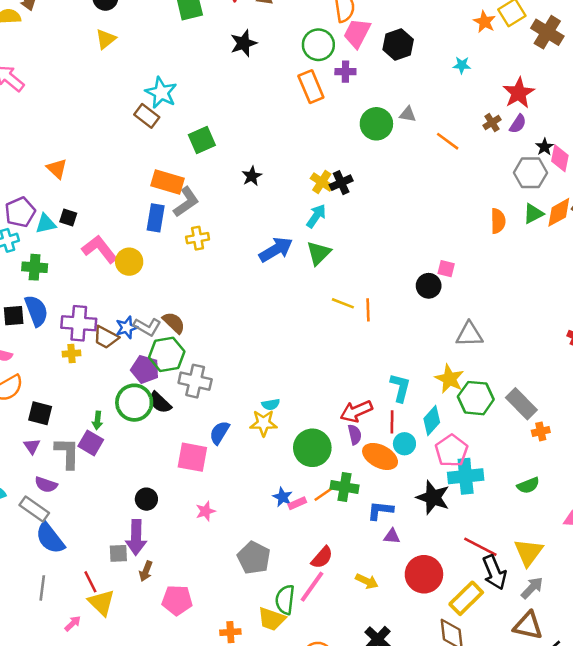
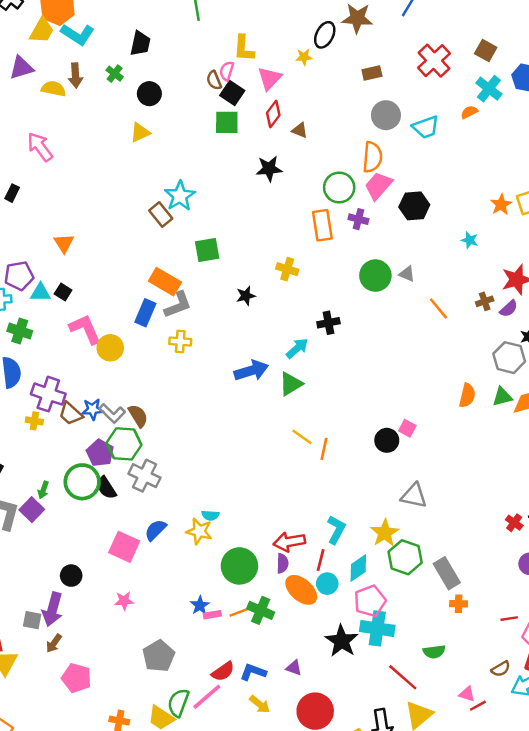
yellow cross: (322, 182) -> (287, 269), moved, turned -30
blue L-shape: (380, 510) -> (253, 672), moved
red line: (480, 547) -> (403, 677), moved

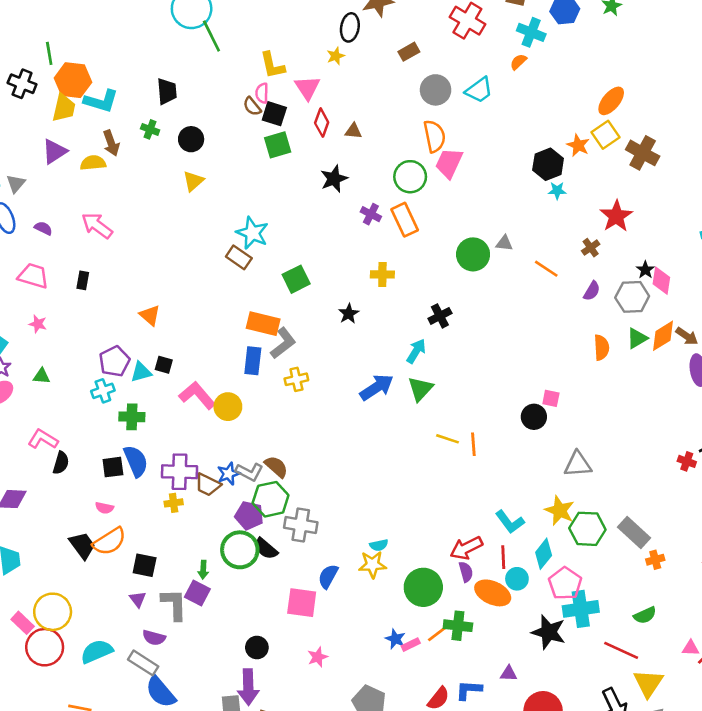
black hexagon: (414, 206) -> (548, 164), moved
purple cross: (358, 219) -> (371, 214), moved, turned 30
purple semicircle: (509, 309) -> (592, 291), moved
cyan L-shape: (336, 530) -> (510, 522), turned 132

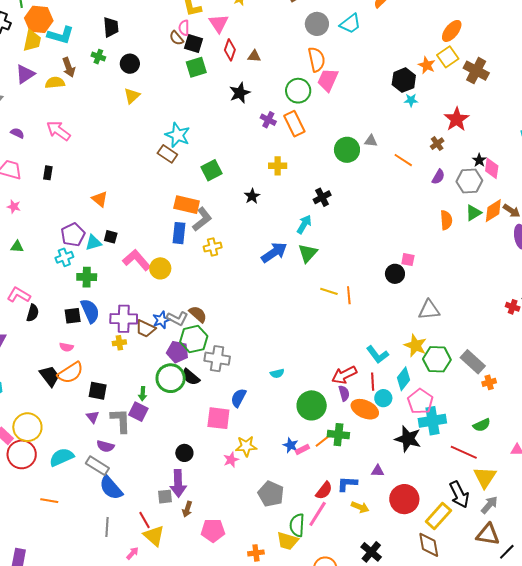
yellow star: (372, 565) -> (246, 446), moved

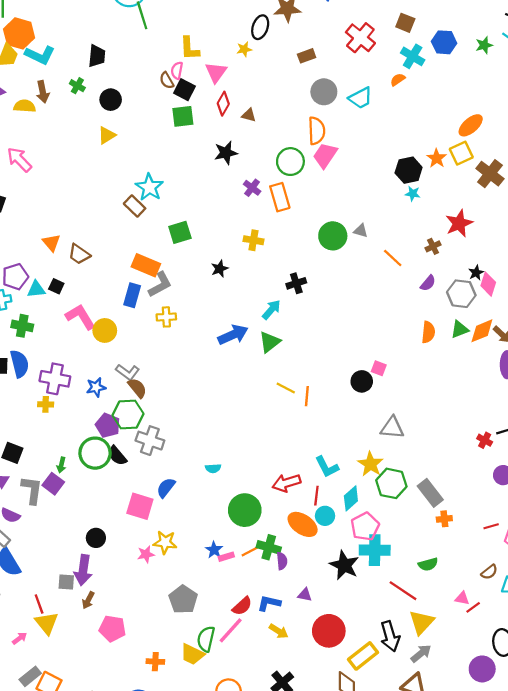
gray L-shape: (177, 318) -> (128, 372), moved
brown trapezoid: (145, 328) -> (79, 254), moved
purple semicircle: (344, 393) -> (282, 561), moved

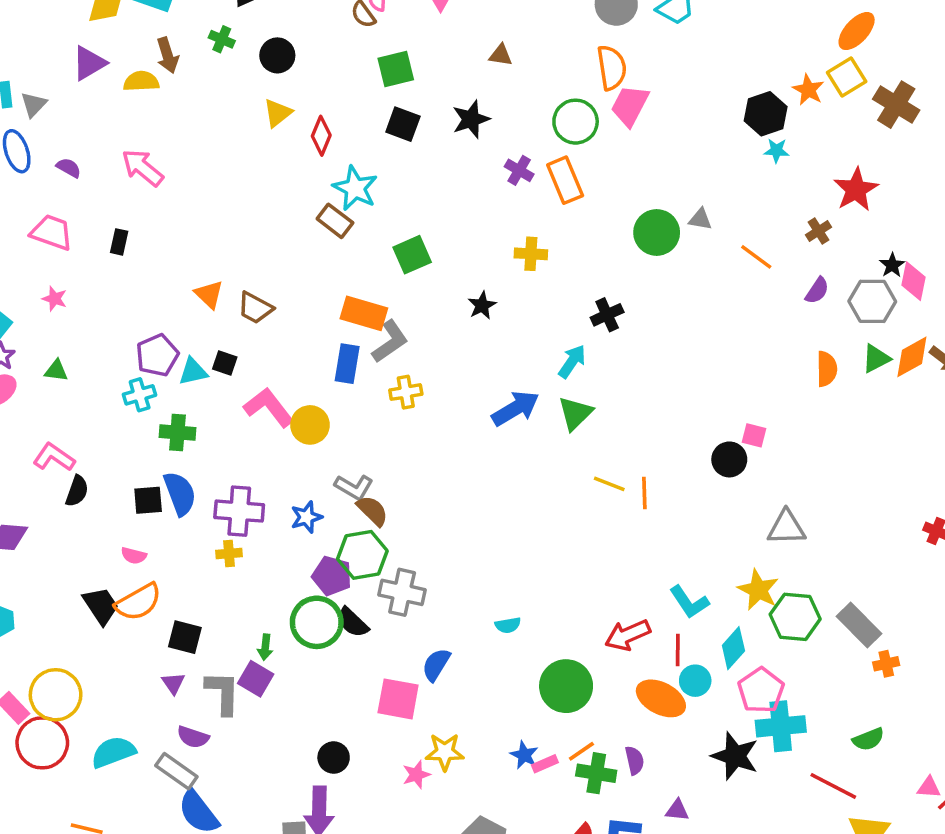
black square: (184, 90) -> (403, 124), moved
red diamond: (223, 104) -> (321, 136), moved
green cross: (269, 547) -> (596, 773), moved

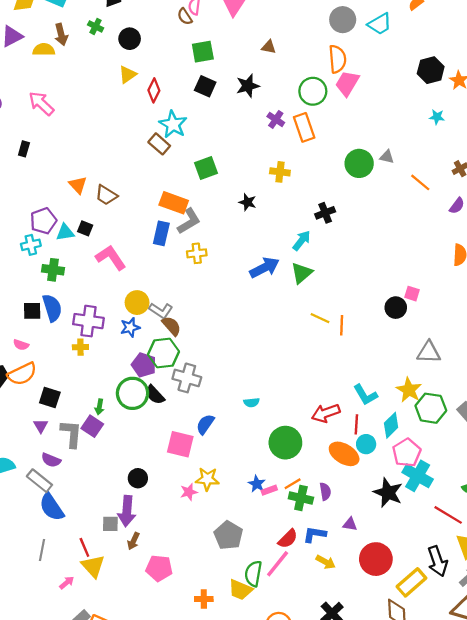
black hexagon: (766, 114) -> (431, 70), moved
black star: (482, 305) -> (248, 202), turned -30
yellow circle: (310, 425) -> (137, 303), moved
cyan cross: (781, 726) -> (418, 476), turned 32

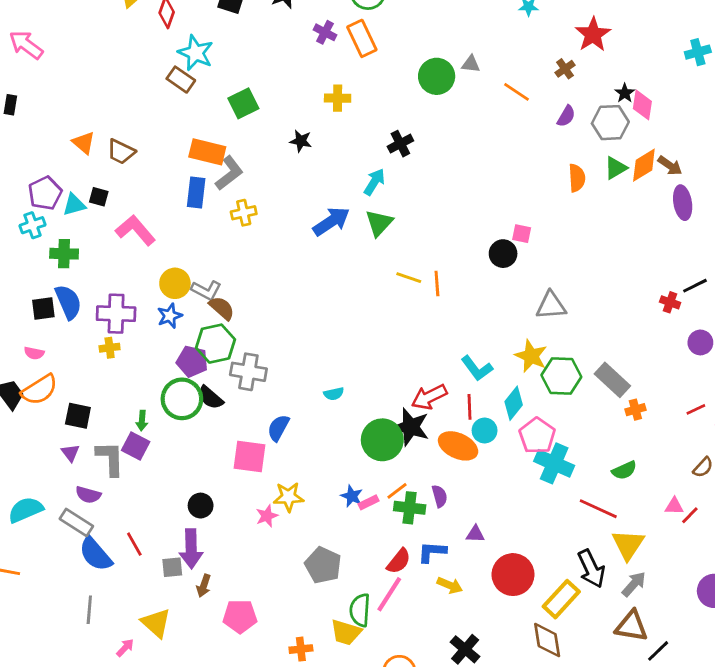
black star: (388, 493) -> (411, 427), moved
red line: (84, 547) -> (134, 544), moved

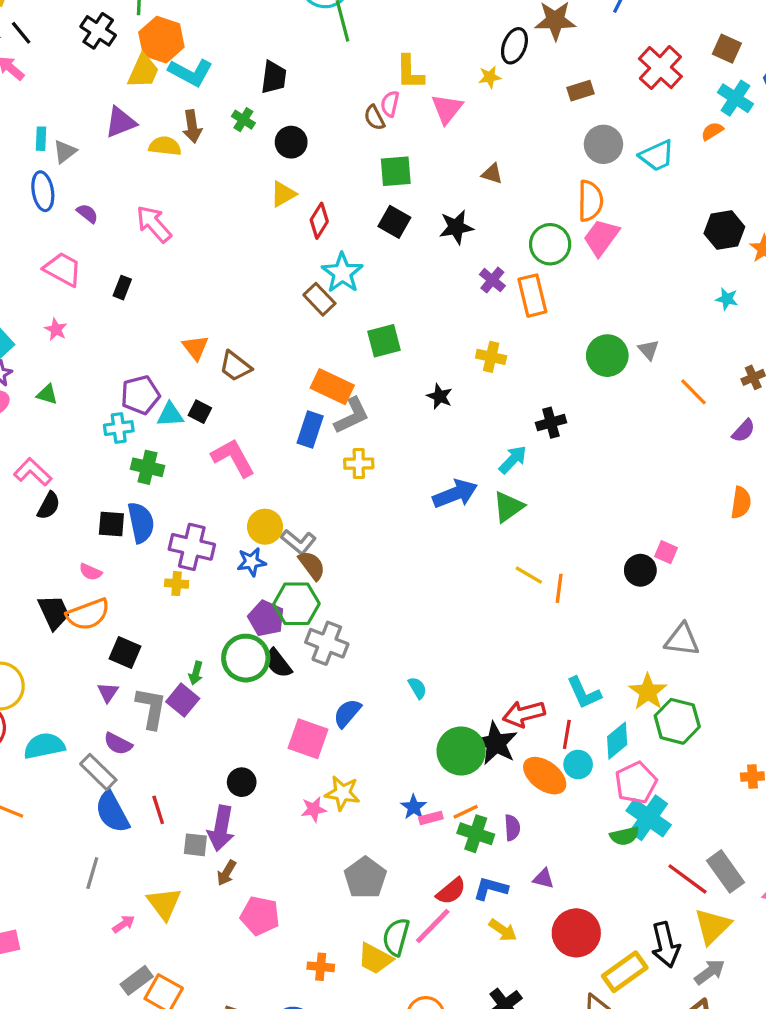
gray triangle: (471, 64) -> (649, 350), turned 30
gray rectangle: (612, 380) -> (726, 871), moved
cyan semicircle: (334, 394) -> (417, 688), turned -120
green semicircle: (624, 470) -> (625, 836), moved

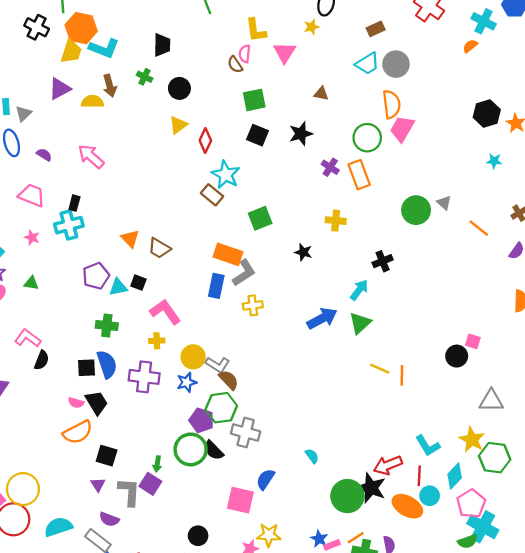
cyan trapezoid: (657, 156) -> (367, 64), moved
cyan cross: (119, 428) -> (69, 225), moved, size x1.4
yellow cross: (177, 584) -> (157, 341), moved
black trapezoid: (54, 612) -> (97, 403), moved

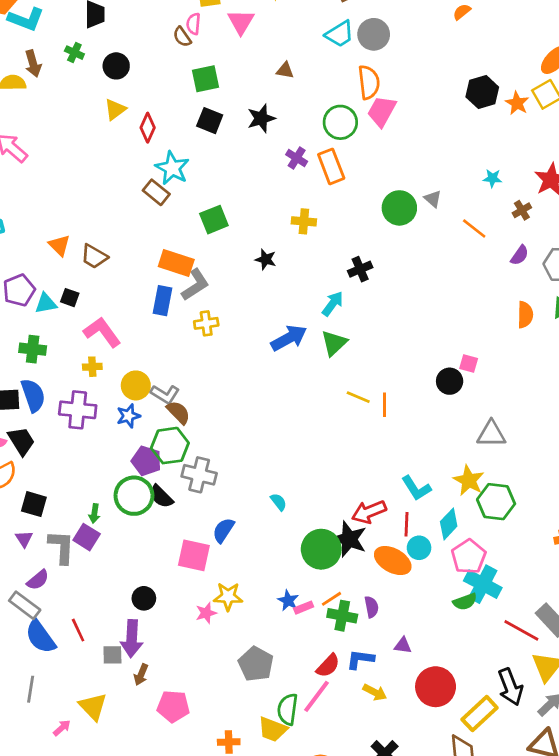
cyan star: (494, 161) -> (492, 178), moved
purple semicircle: (109, 519) -> (38, 580), turned -60

